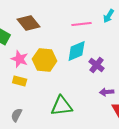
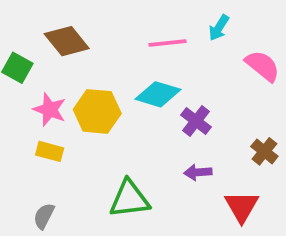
cyan diamond: (77, 51) -> (158, 94), turned 40
purple arrow: (107, 92) -> (198, 172), moved

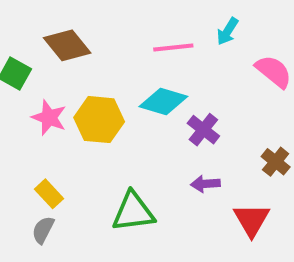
yellow rectangle: (50, 151) -> (49, 194), moved, turned 32

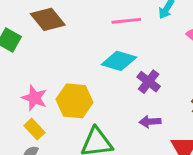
pink star: (49, 118) -> (34, 98), moved
yellow hexagon: (99, 120) -> (74, 101), moved

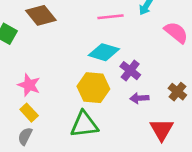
yellow hexagon: (74, 101) -> (93, 88), moved
purple arrow: (150, 122) -> (139, 98), moved

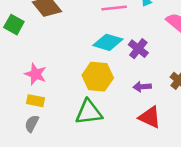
purple cross: (130, 71) -> (138, 49), moved
yellow rectangle: (29, 113) -> (36, 101), turned -36
red triangle: (162, 130) -> (150, 117), moved, turned -35

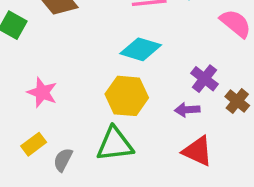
purple cross: (138, 49) -> (204, 79), moved
yellow rectangle: (36, 101) -> (34, 144), moved, turned -48
gray semicircle: (32, 124) -> (63, 160), moved

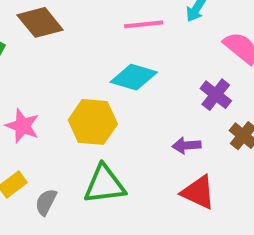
purple cross: (204, 79) -> (216, 95), moved
yellow hexagon: (127, 96) -> (93, 122), moved

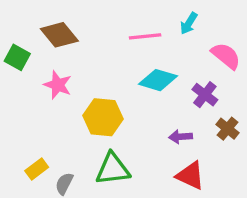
cyan diamond: (134, 77) -> (158, 80), moved
pink star: (22, 126) -> (58, 85), moved

